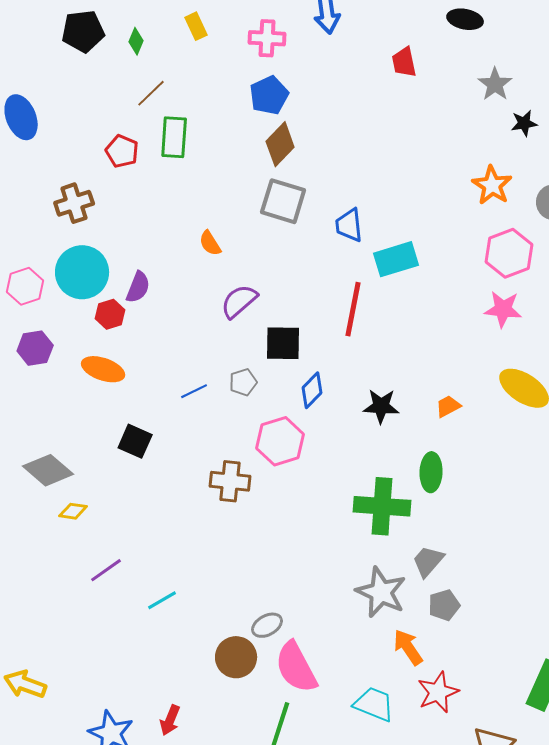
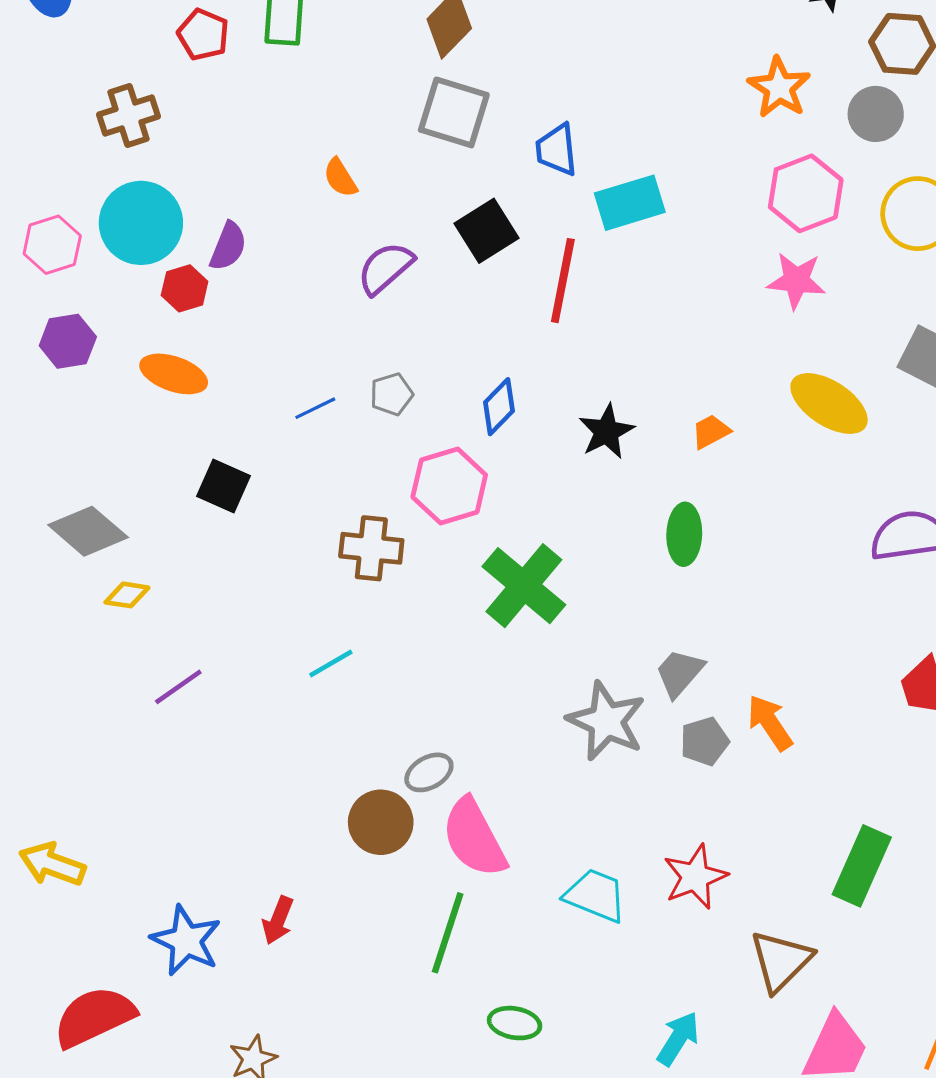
black square: (283, 343) -> (487, 231), moved, turned -33
black star: (381, 406) -> (606, 432), turned -30
green cross: (382, 506) -> (524, 586), moved, turned 36
cyan line: (162, 600) -> (331, 663), moved
orange arrow: (408, 647) -> (770, 723), moved

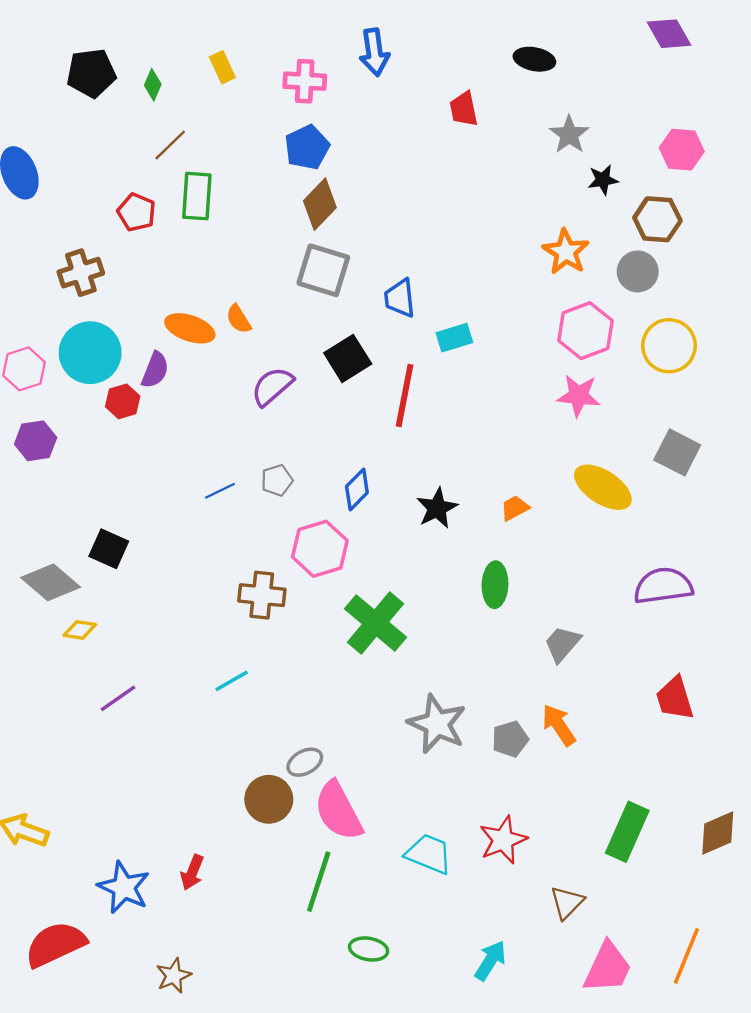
cyan rectangle: (630, 203) -> (454, 338), size x0.7
orange ellipse: (174, 374) -> (190, 328), moved
black square: (223, 486) -> (109, 549), moved
gray trapezoid: (680, 673) -> (562, 644), moved
brown triangle: (781, 961) -> (567, 903), size x0.7

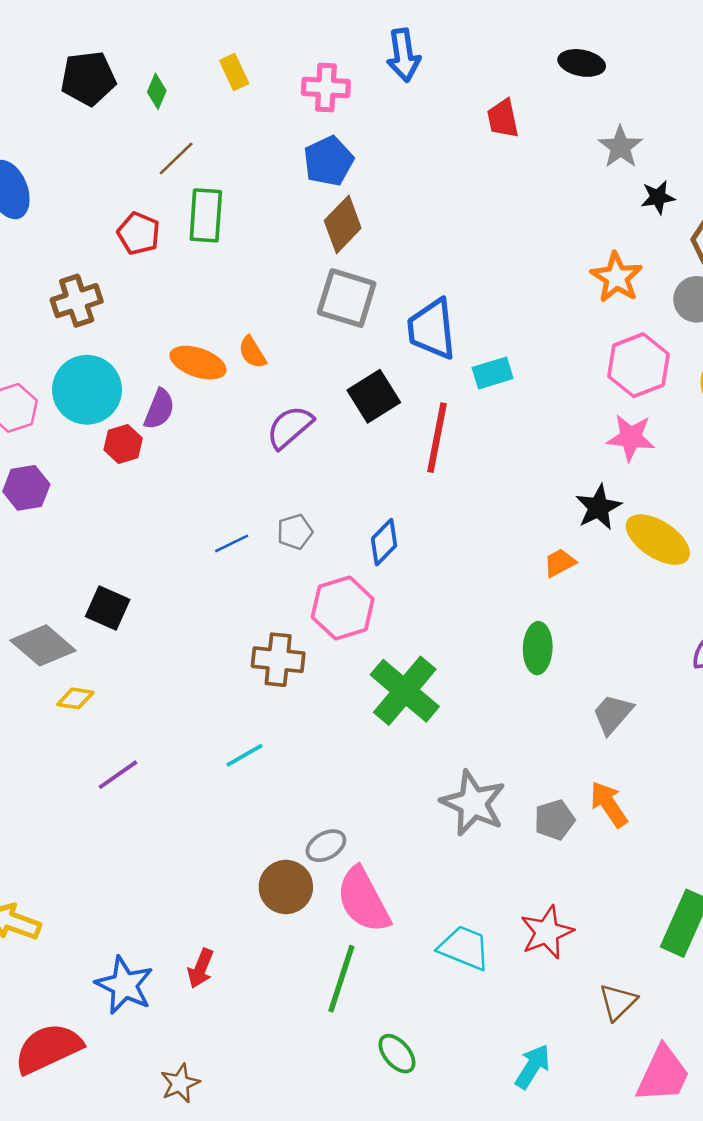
blue trapezoid: (400, 298) -> (432, 329), size x1.4
black star: (437, 508) -> (598, 507), moved
green ellipse: (369, 949) -> (397, 1054), turned 39

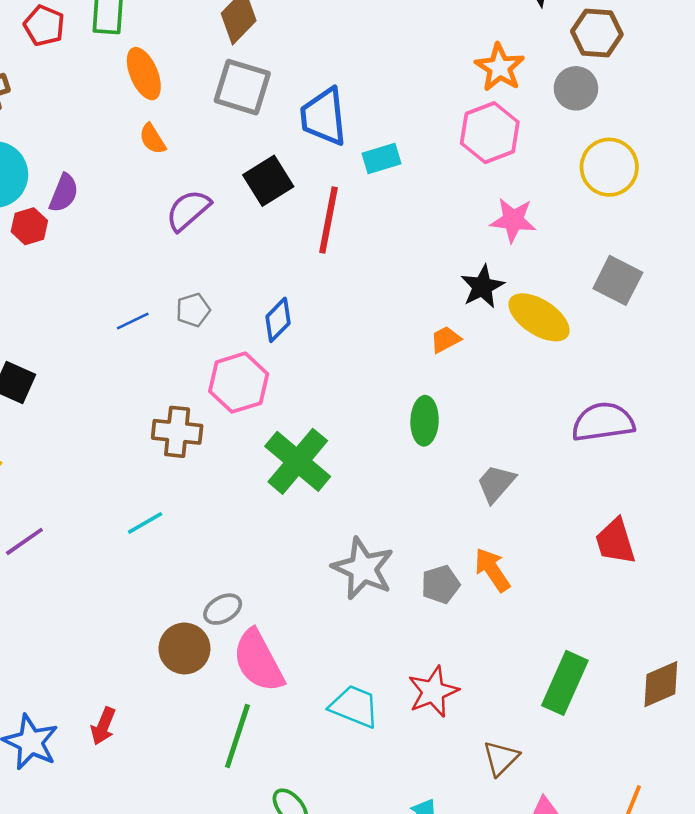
orange ellipse: (198, 363) -> (144, 74), moved, turned 48
pink hexagon: (638, 365) -> (490, 133), moved

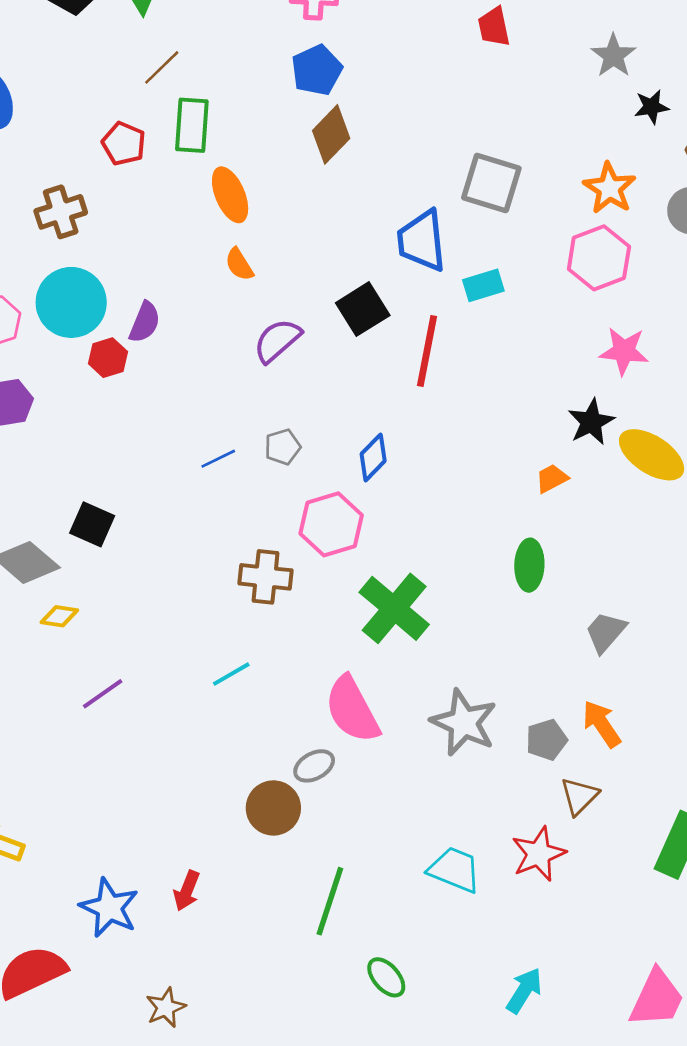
gray square: (242, 87) -> (491, 183), moved
pink semicircle: (258, 661) -> (352, 709), moved
brown triangle: (501, 758) -> (579, 796), moved

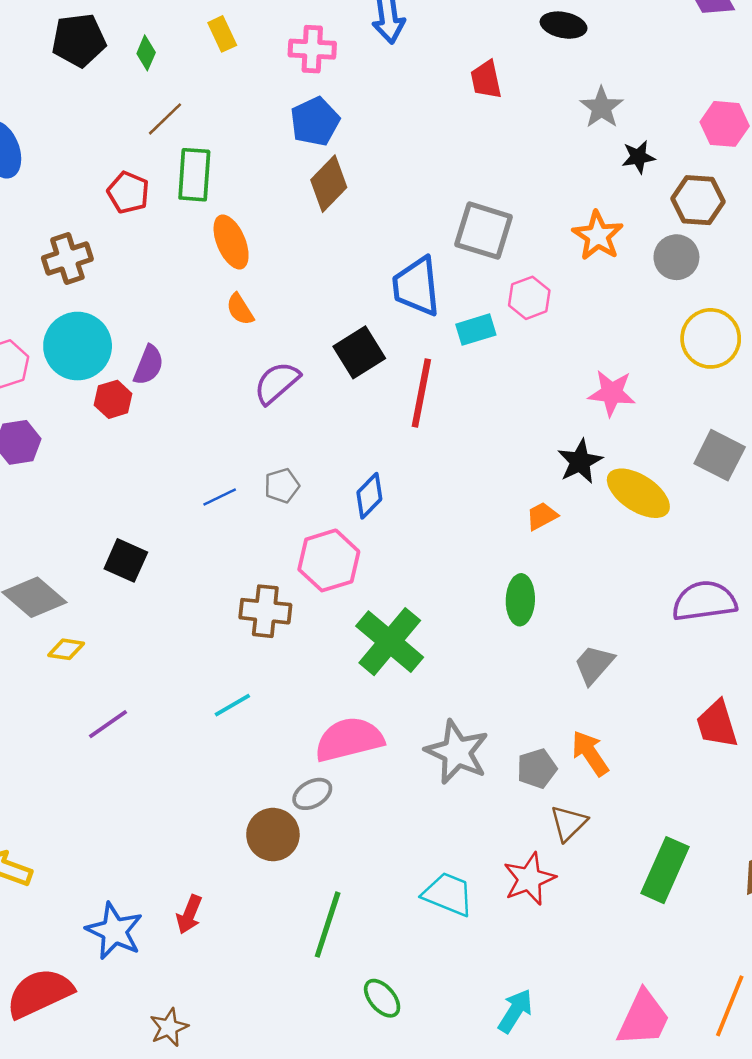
pink hexagon: (599, 258) -> (529, 298), moved, size x0.7
black square: (92, 524) -> (126, 560), moved
pink semicircle: (352, 709) -> (349, 739), turned 104

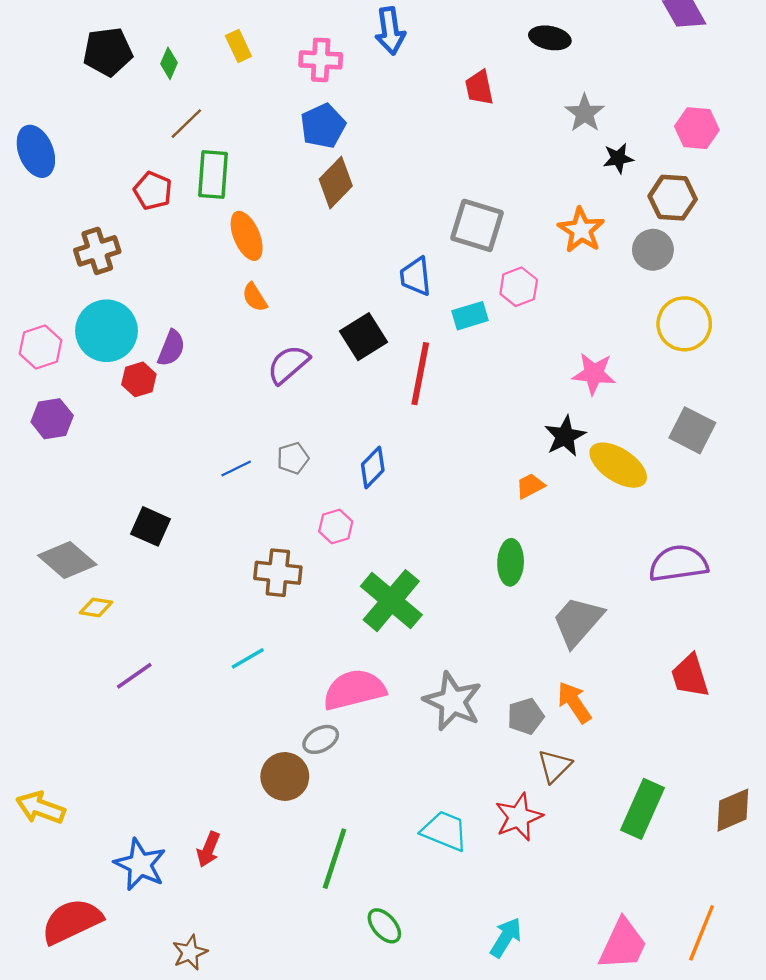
blue trapezoid: (416, 286) -> (416, 276), size x0.7
pink hexagon: (329, 560) -> (336, 526), size x0.6
gray trapezoid: (594, 665) -> (578, 621), size x1.4

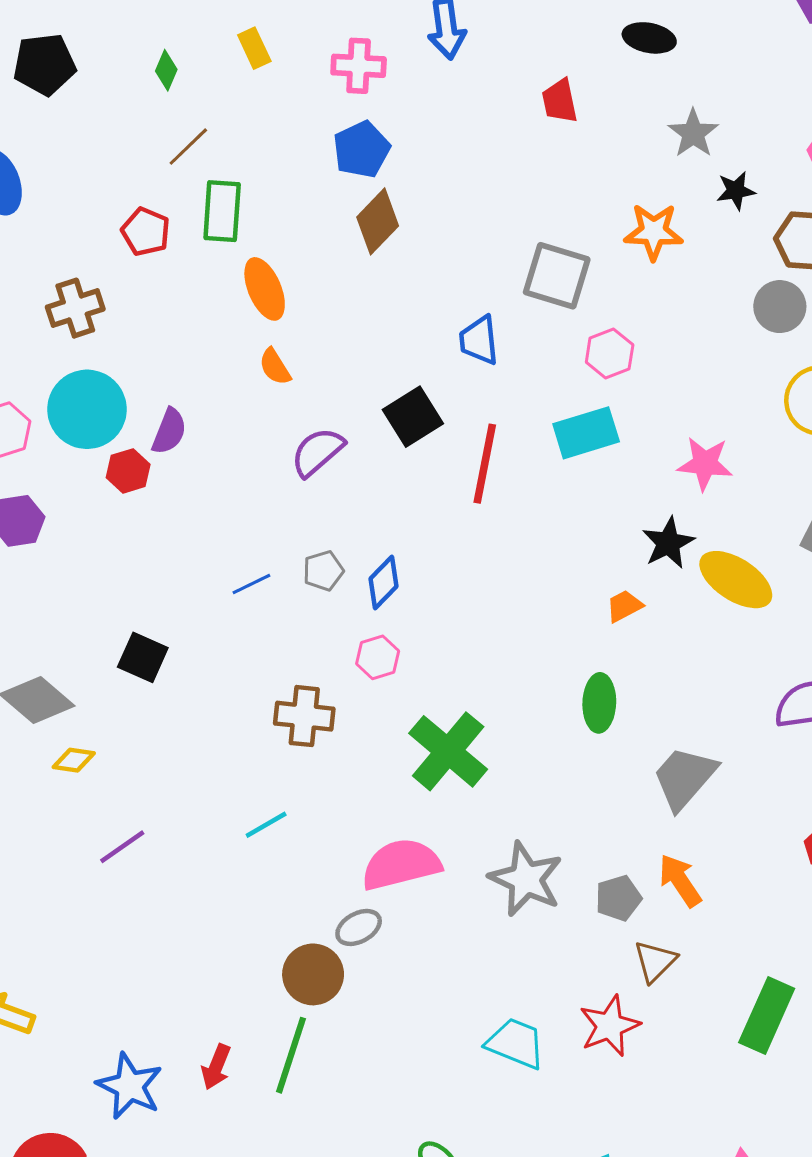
black pentagon: (108, 52) -> (44, 64), moved
orange star: (581, 230) -> (654, 232), moved, turned -30
cyan rectangle: (470, 316) -> (586, 433), moved, size x1.4
blue diamond: (373, 467) -> (384, 583), moved
green line: (335, 859) -> (291, 1055), moved

